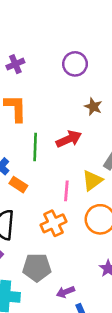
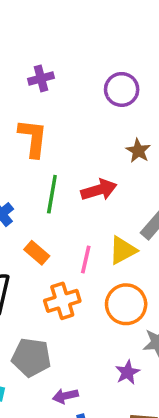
orange rectangle: (18, 185) -> (37, 253), moved

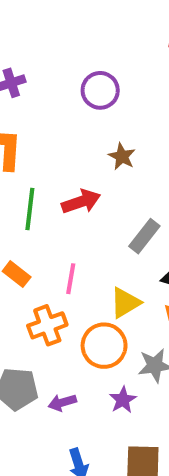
yellow triangle: (123, 250) -> (125, 303), moved
orange circle: (126, 304) -> (104, 346), moved
purple arrow: (65, 396) -> (62, 402), moved

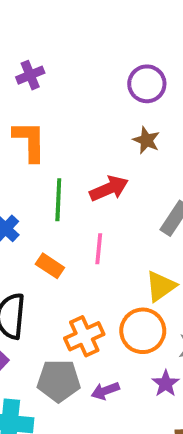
purple circle: (100, 90) -> (147, 84), moved
pink line: (71, 279) -> (99, 249), moved
orange cross: (47, 325) -> (84, 336), moved

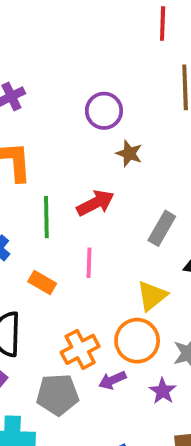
purple circle: (147, 84) -> (104, 111), moved
purple arrow: (105, 391) -> (112, 380), moved

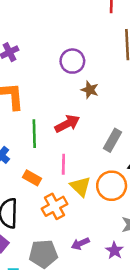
yellow triangle: (152, 296) -> (80, 186), moved, turned -35
orange circle: (137, 341) -> (112, 186), moved
orange cross: (80, 349) -> (55, 206), moved

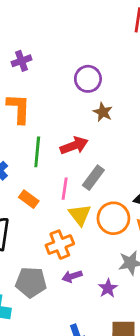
gray rectangle: (113, 140) -> (93, 178), moved
orange cross: (55, 206) -> (60, 245), moved

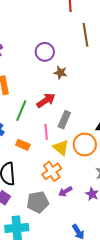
green line: (37, 152) -> (21, 111), turned 30

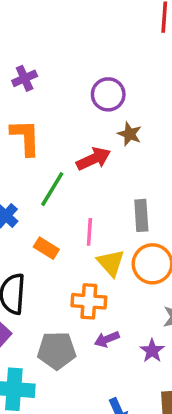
red arrow: (46, 100) -> (94, 159), moved
gray rectangle: (64, 120) -> (141, 215), moved, turned -36
orange cross: (52, 171) -> (89, 301), turned 30

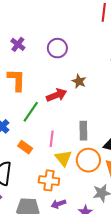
purple cross: (25, 78) -> (18, 44), turned -32
purple circle: (108, 94) -> (57, 48), moved

